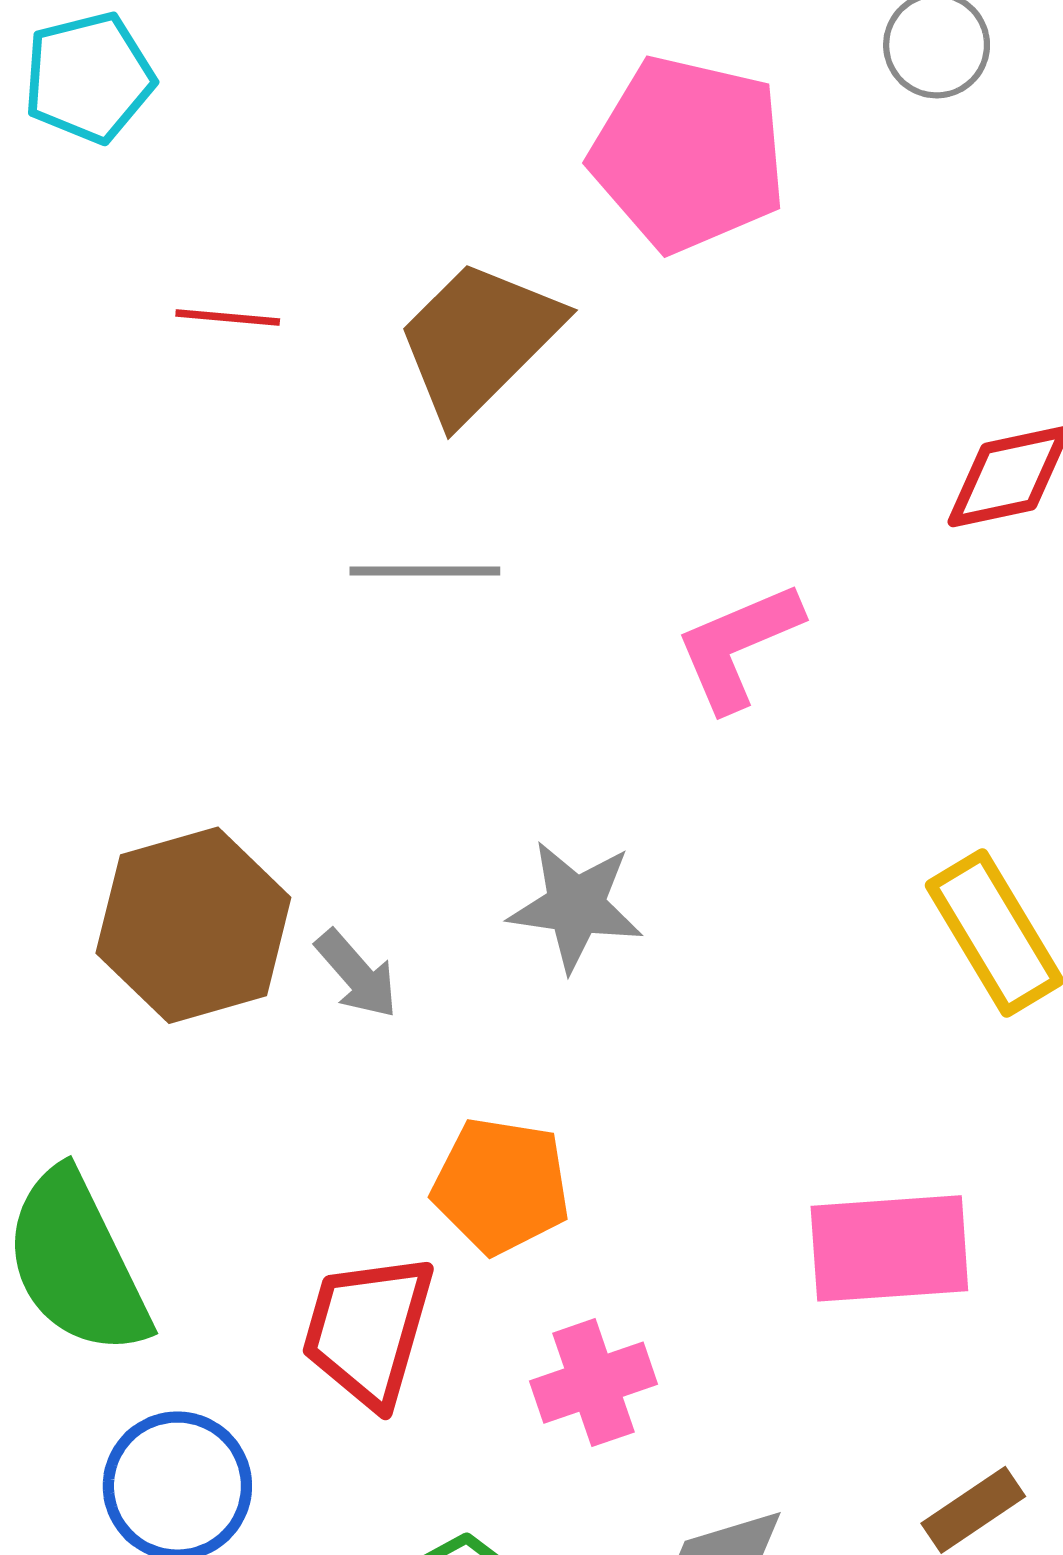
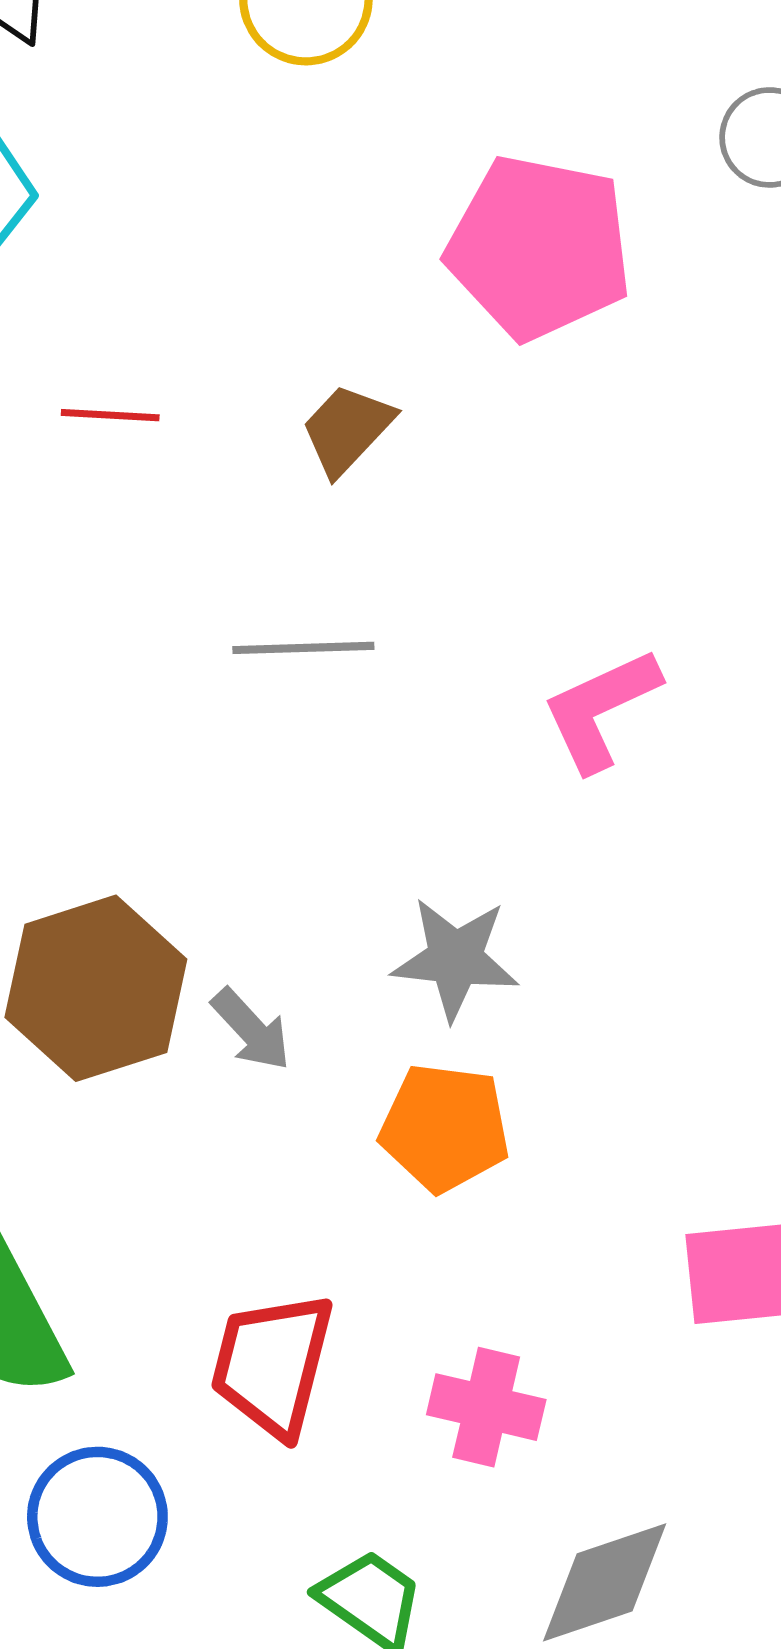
brown trapezoid: (479, 341) -> (347, 429), size x0.6
orange pentagon: (501, 1186) -> (445, 1128), moved
pink cross: (594, 1383) -> (486, 1407), turned 34

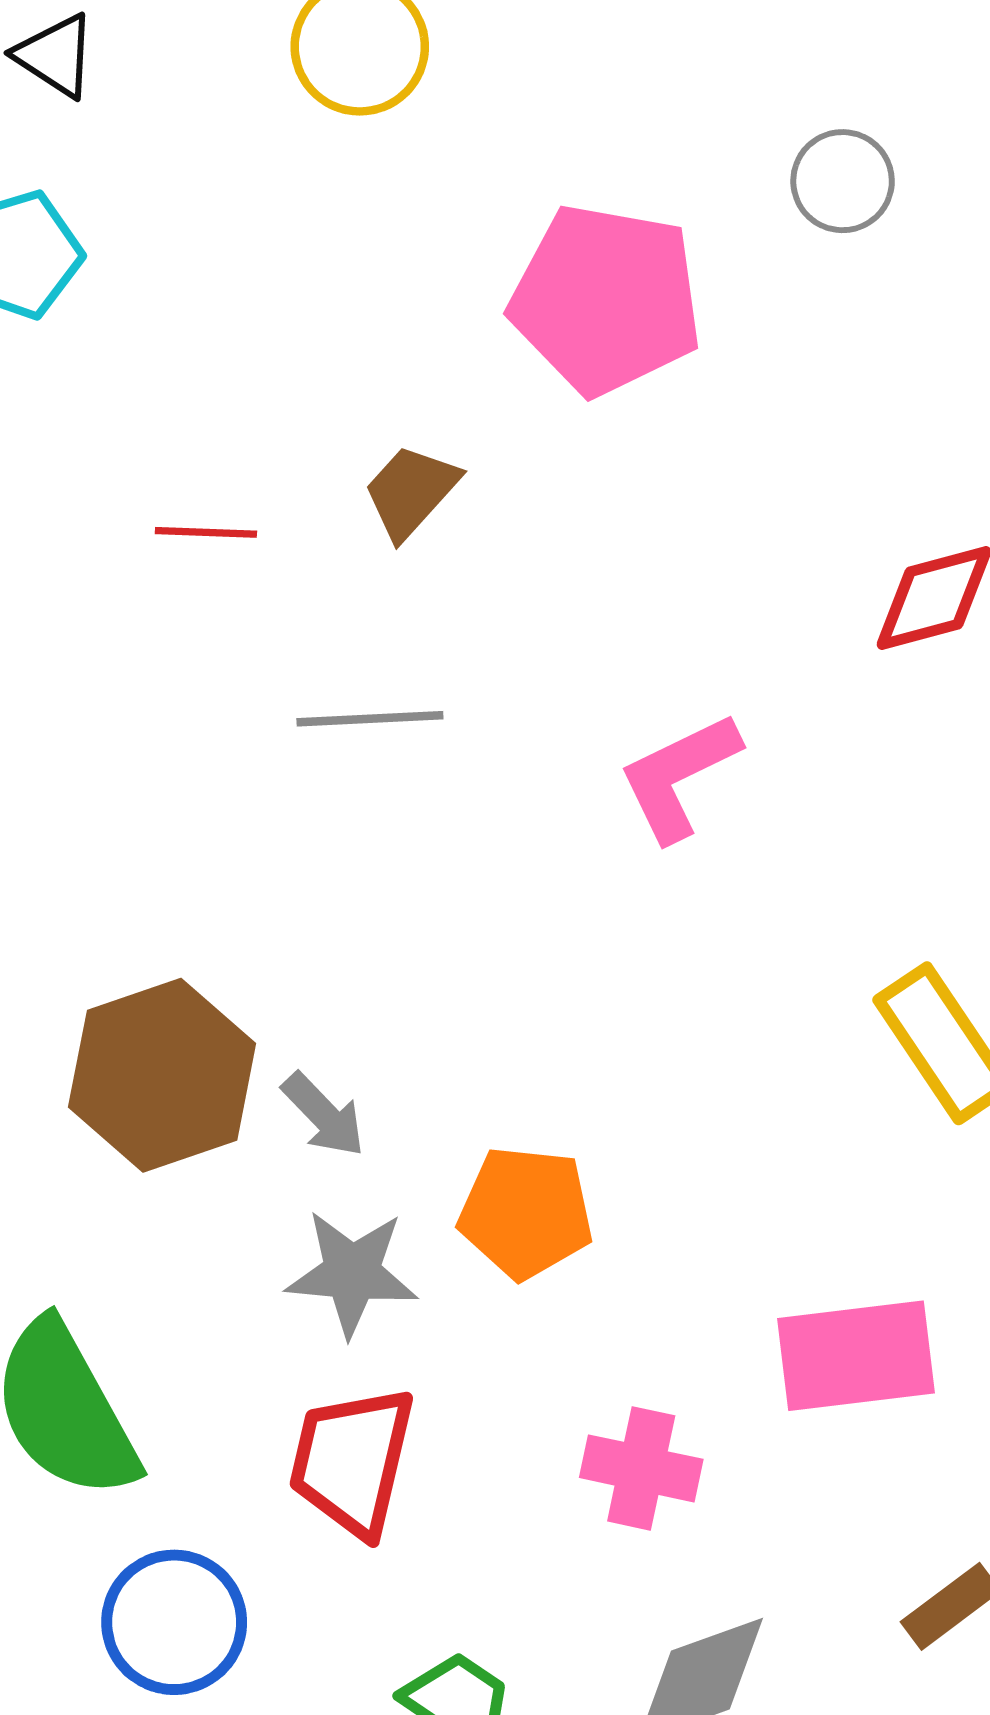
red line: (110, 415) -> (206, 532), moved
gray star: (455, 959) -> (352, 1273), moved
pink cross: (486, 1407) -> (641, 1468), moved

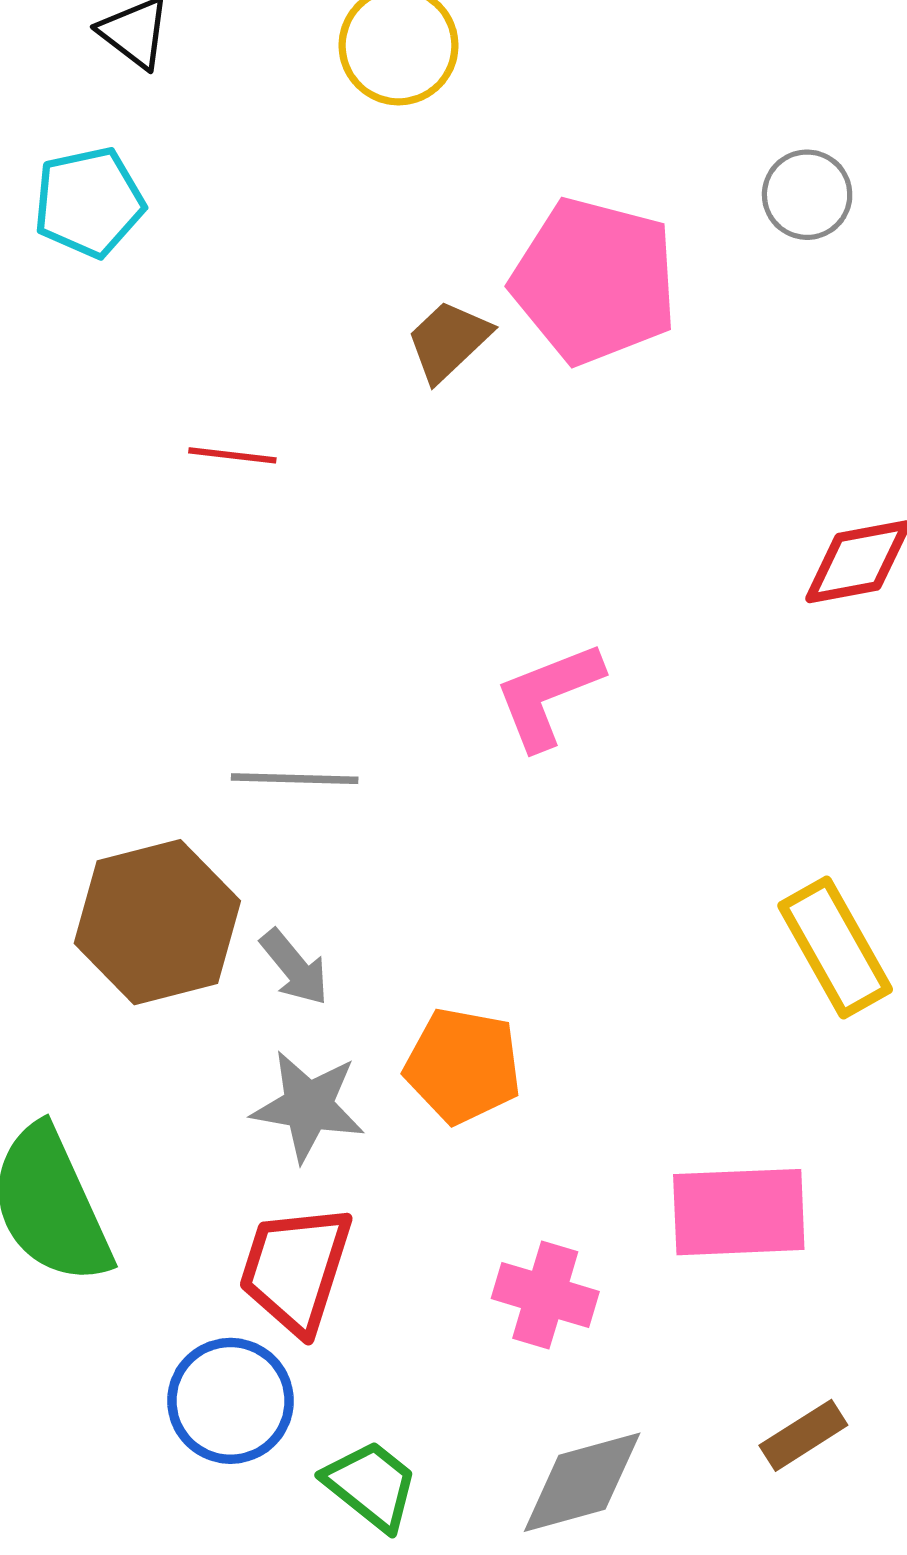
brown trapezoid: (411, 492) -> (448, 341), moved
gray line: (370, 719) -> (295, 779), moved
pink L-shape: (679, 776) -> (548, 695), moved
blue circle: (174, 1622) -> (231, 1401), moved

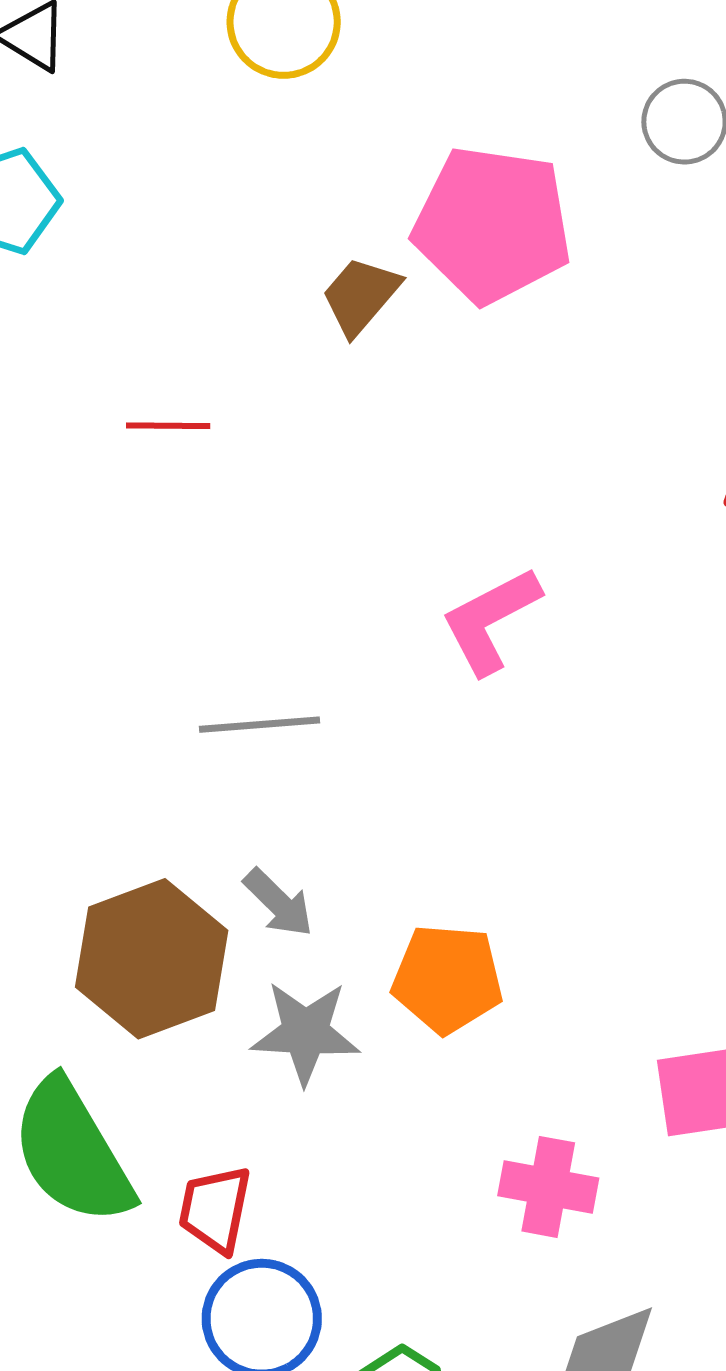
brown hexagon: (157, 922) -> (152, 959), moved
red trapezoid: (296, 1269) -> (215, 1209), moved, size x0.7

